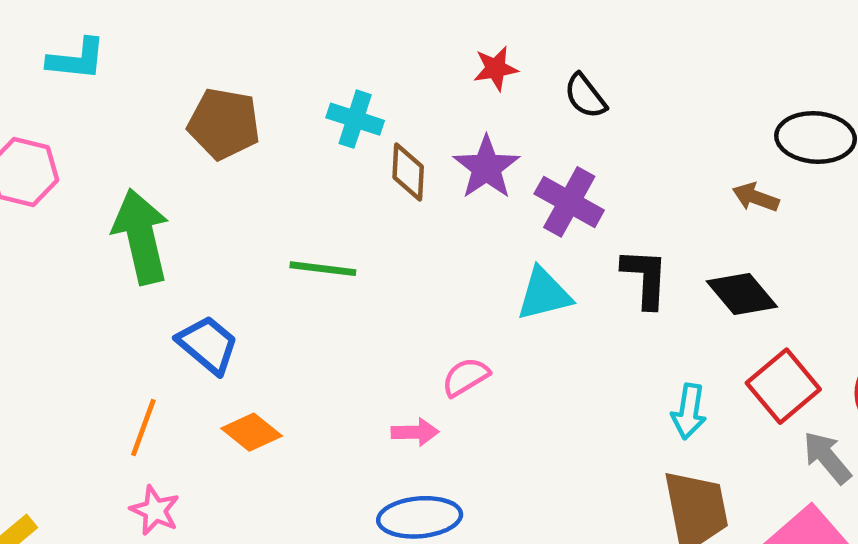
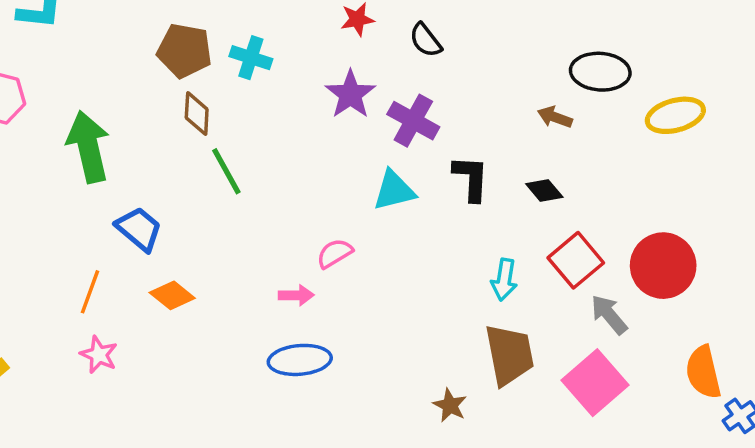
brown pentagon: (224, 124) -> (184, 51), moved
brown diamond: (408, 172) -> (197, 114), moved
green line: (323, 269) -> (226, 171), turned 54
black diamond: (742, 294) -> (544, 190), size x0.7

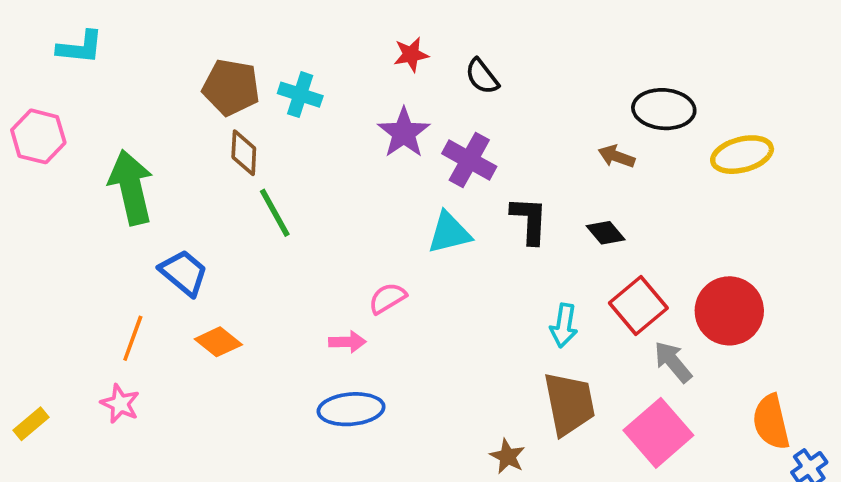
pink star: (99, 355) -> (120, 404), moved

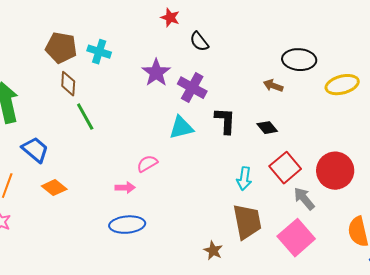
red star: (411, 55) -> (170, 18), moved, turned 30

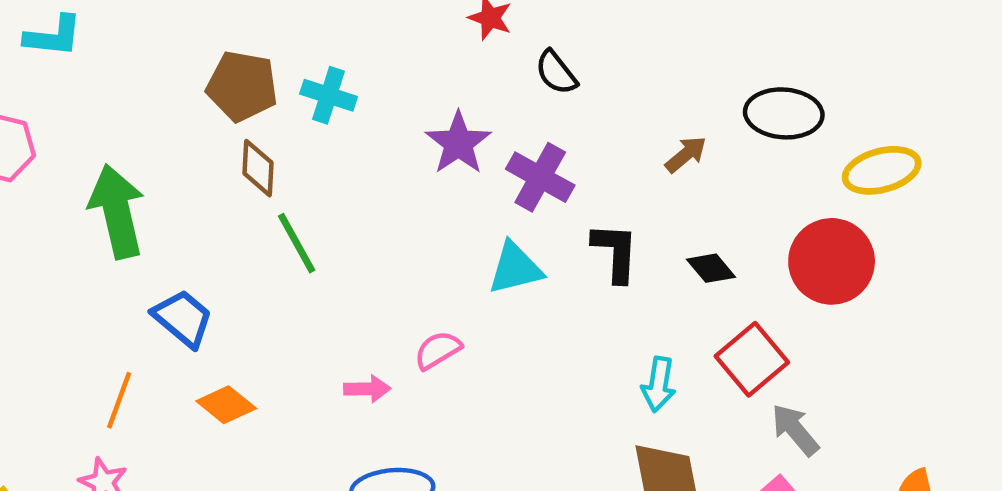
brown arrow: (273, 86) -> (686, 154), moved, turned 120
red circle: (335, 171) -> (832, 261), moved
pink arrow: (125, 188) -> (367, 389), moved

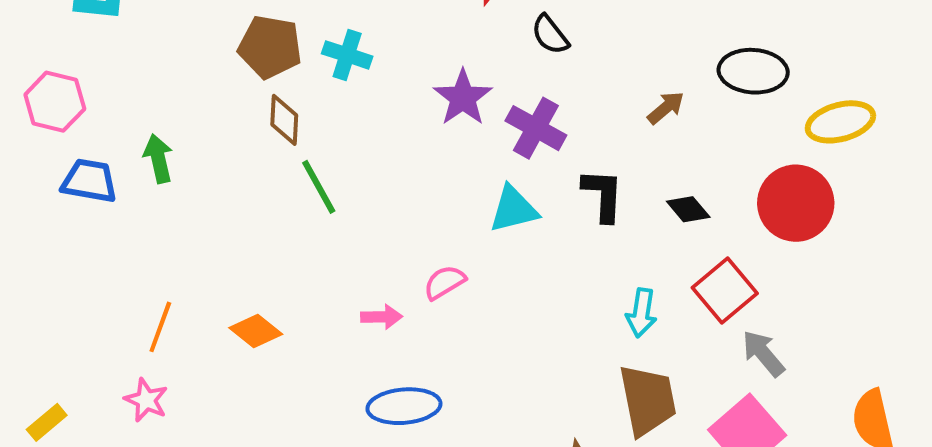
green arrow: (117, 211) -> (158, 158), size x0.6
blue trapezoid: (183, 318) -> (89, 181), moved, turned -30

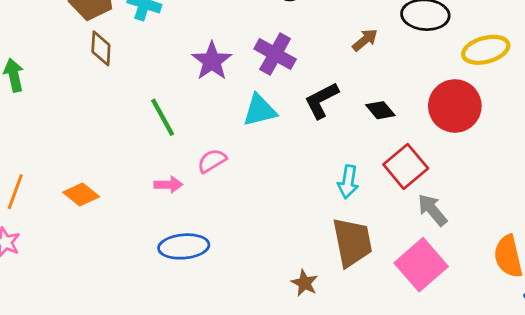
purple star: (463, 98) -> (212, 61), moved
green line: (319, 187) -> (163, 117), moved
black L-shape: (603, 195) -> (321, 100), turned -120

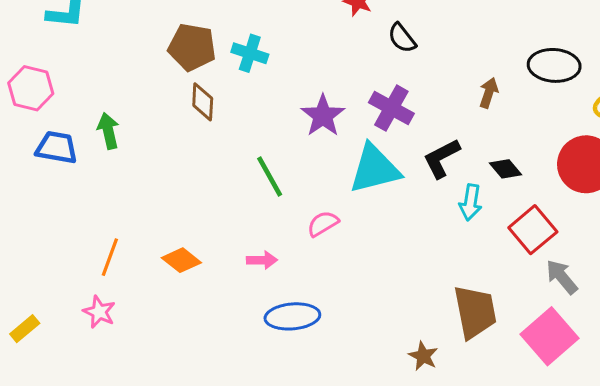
brown arrow: (365, 40) -> (489, 93), turned -32
cyan triangle: (260, 110) -> (375, 169), size x1.4
cyan arrow: (348, 182) -> (470, 202), moved
pink arrow: (168, 185) -> (262, 260), moved

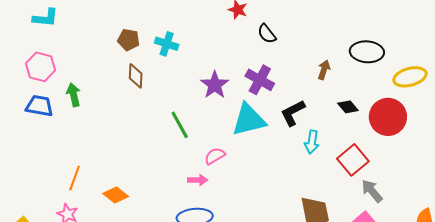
brown pentagon: (192, 47) -> (129, 40), size x0.7
pink hexagon: (31, 88) -> (40, 67), moved
black diamond: (505, 169) -> (348, 107), moved
orange diamond: (181, 260) -> (116, 195), moved
pink arrow: (262, 260) -> (198, 180), moved

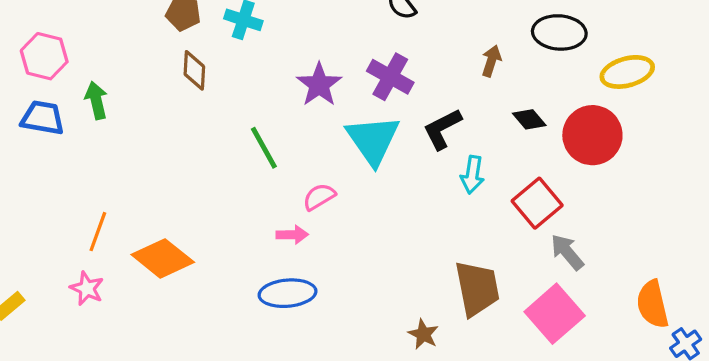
cyan triangle: (249, 120) -> (373, 140), turned -51
orange diamond: (116, 195) -> (163, 258), size x1.5

